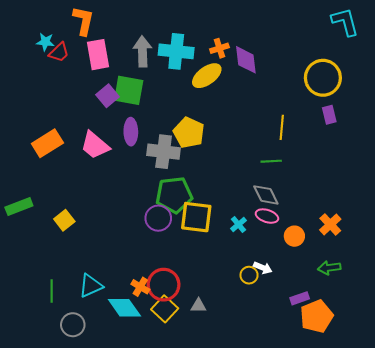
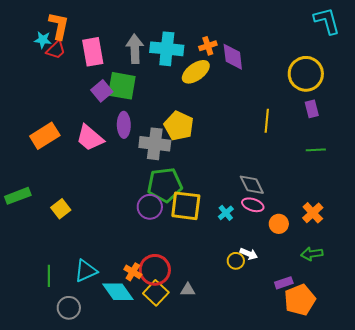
orange L-shape: (83, 21) -> (59, 26), moved
green line: (271, 161) -> (316, 150), moved

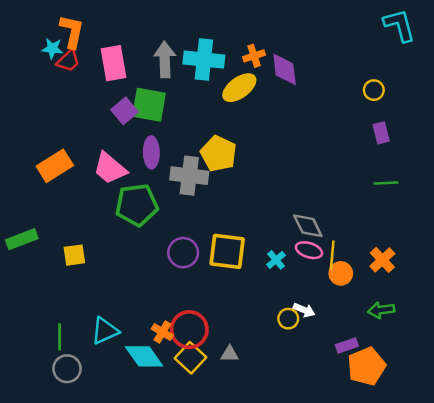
yellow circle: (306, 74) -> (374, 90), size x0.5
yellow line: (267, 121) -> (332, 255), moved
green pentagon: (165, 185) -> (137, 205), moved
yellow square: (61, 209) -> (74, 255), turned 30
gray circle: (69, 308) -> (67, 369), moved

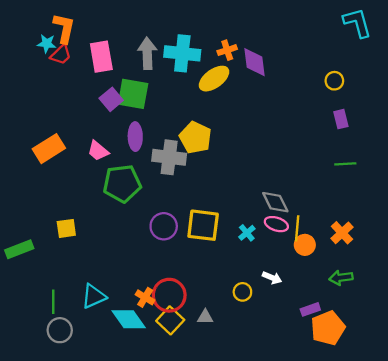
pink trapezoid: (110, 168) -> (98, 151), size x0.7
green rectangle: (22, 239) -> (19, 249), moved
yellow circle: (288, 319) -> (242, 292), moved

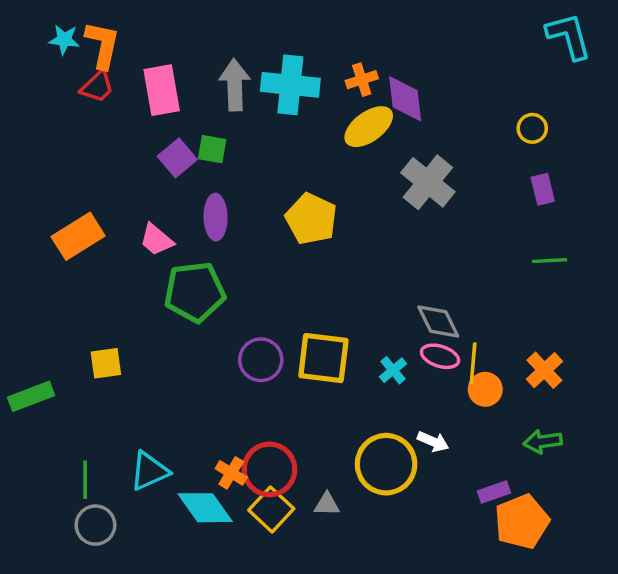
cyan star: (47, 44) -> (64, 40), moved
yellow ellipse: (214, 79) -> (369, 127), moved
green square: (133, 94) -> (212, 149), size x0.6
gray cross: (169, 157) -> (428, 182), moved, turned 32
yellow circle: (242, 292) -> (386, 464), size x2.0

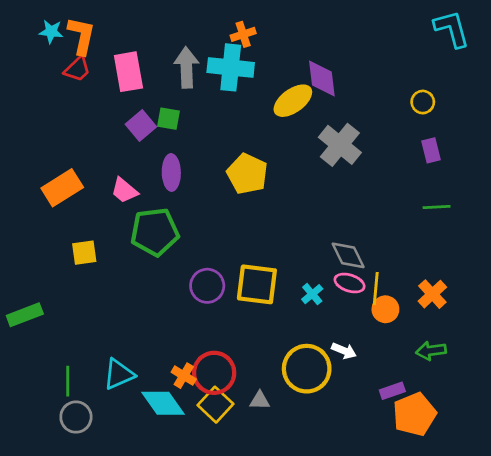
orange cross: (362, 80) -> (243, 34), moved
yellow square: (106, 363) -> (84, 253), moved

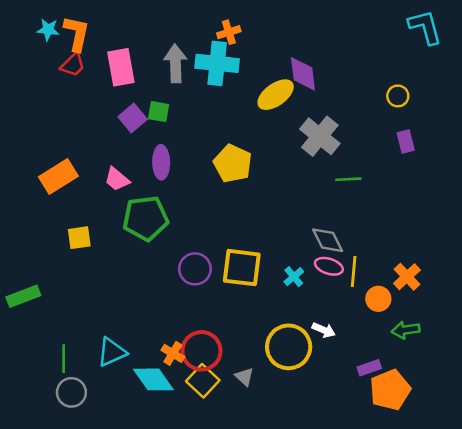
green line: (437, 207) -> (348, 179), moved
orange circle: (385, 309) -> (378, 299), moved
gray triangle: (260, 400) -> (244, 377), turned 42

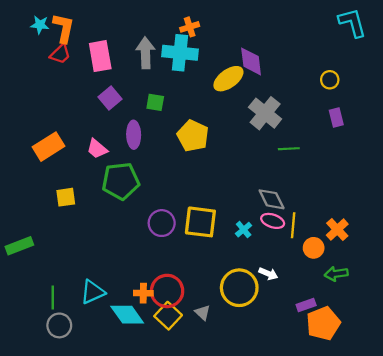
green square: (159, 112) -> (155, 102), moved
orange cross: (173, 353) -> (143, 293), turned -30

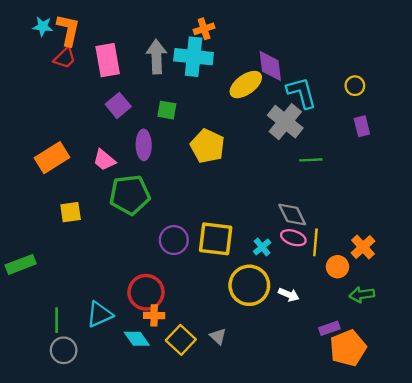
cyan L-shape: (352, 23) -> (301, 93), moved
yellow circle: (239, 288) -> (249, 285), moved
red circle: (167, 291) -> (146, 292), moved
cyan diamond: (127, 315) -> (137, 339), size x0.7

